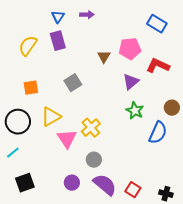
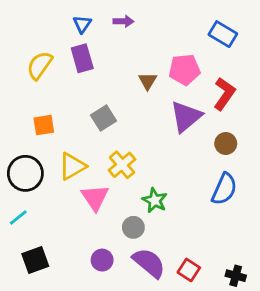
red L-shape: (158, 66) -> (224, 94), turned 100
purple triangle: (131, 82) -> (186, 117), size x1.4
brown circle: (172, 108) -> (226, 144), moved
green star: (135, 111) -> (155, 200), moved
yellow cross: (91, 128) -> (122, 165), moved

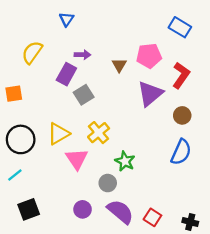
purple arrow: (123, 21) -> (83, 55), moved
purple rectangle: (82, 58) -> (66, 74), moved, turned 45
orange square: (44, 125) -> (14, 94), moved

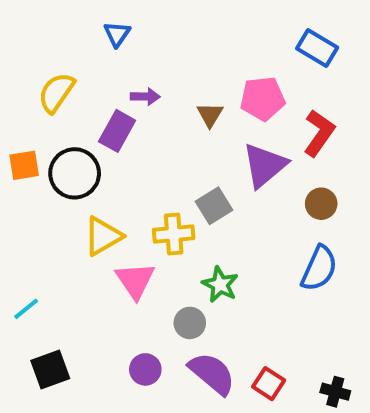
gray square: (84, 95) -> (214, 206), moved
yellow cross: (99, 133) -> (174, 234), turned 35
black circle: (21, 139) -> (75, 173), moved

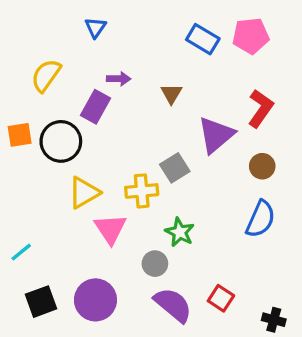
blue rectangle: (317, 48) -> (203, 39), moved
pink pentagon: (263, 99) -> (251, 36), moved
purple circle: (145, 369) -> (95, 300), moved, size x1.6
red square: (269, 384) -> (221, 298), moved

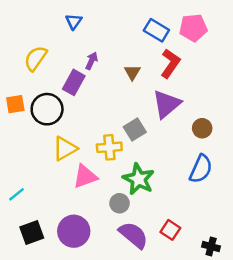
purple arrow: (119, 79) -> (92, 61), turned -66
red L-shape: (261, 108) -> (170, 63), moved
pink triangle: (110, 229) -> (85, 177), turned 44
green star: (180, 232) -> (139, 179), size x1.4

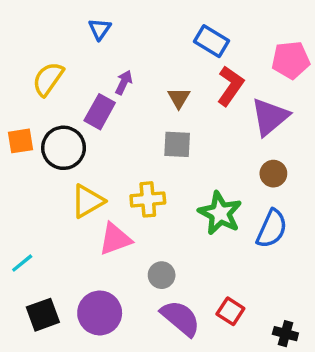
pink pentagon: (193, 28) -> (291, 60), moved
purple triangle: (167, 104) -> (270, 117), moved
gray square: (135, 130) -> (177, 144), moved, turned 35
green star: (139, 179) -> (220, 213), moved

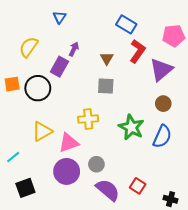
yellow triangle: (88, 201) -> (42, 131), moved
purple circle: (100, 313) -> (67, 171), moved

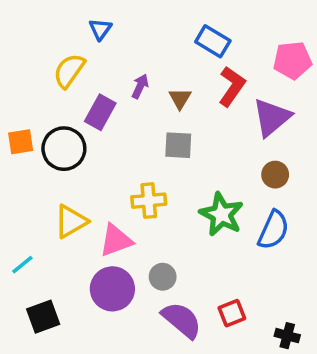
yellow semicircle: (29, 47) -> (69, 71), moved
purple arrow: (74, 49) -> (140, 86), moved
red square: (138, 186) -> (232, 313), turned 35

